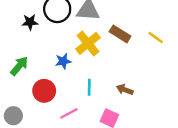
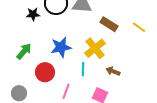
yellow cross: (88, 43) -> (95, 48), moved
blue star: (63, 61) -> (61, 47), size x1.5
pink line: (69, 113) -> (66, 91), turned -42

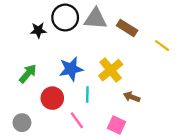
brown rectangle: (109, 24) -> (127, 28), moved
cyan line: (83, 69) -> (87, 95), moved
pink line: (66, 91) -> (77, 120), turned -56

